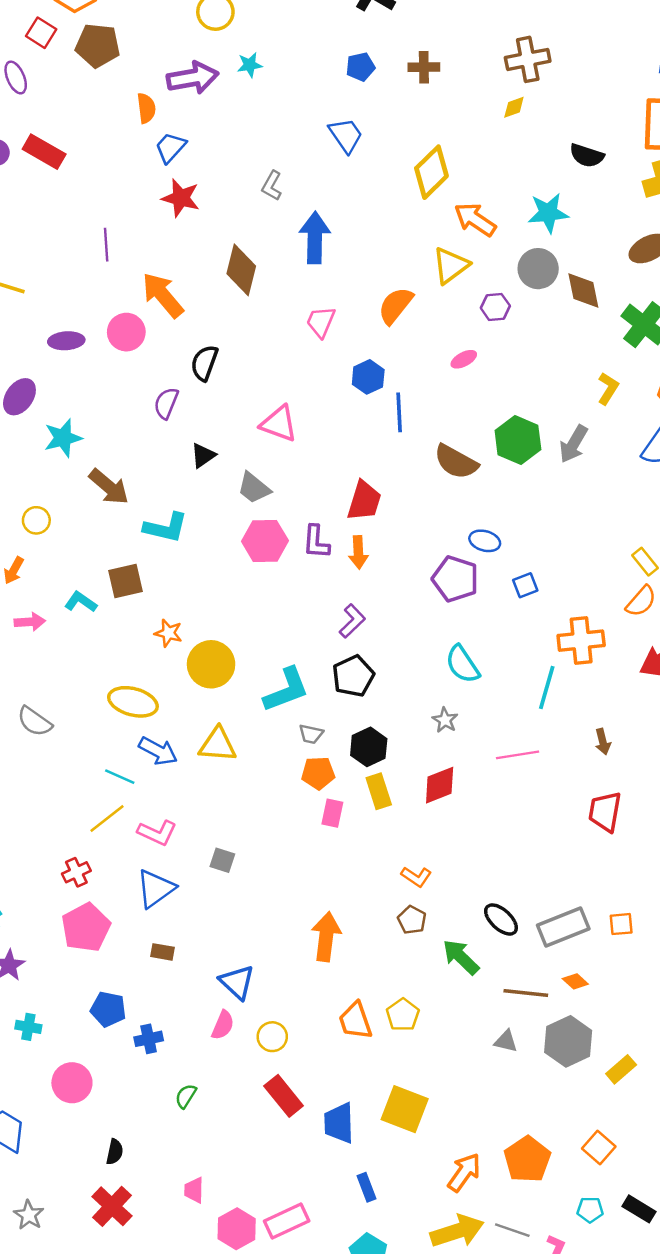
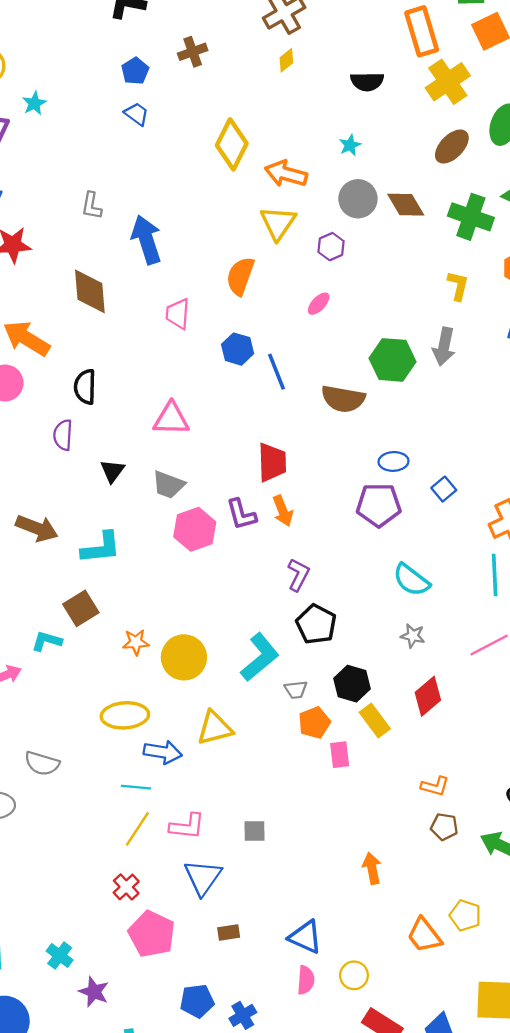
blue trapezoid: (346, 135) -> (137, 114), moved, size x0.7
cyan star: (548, 213) -> (350, 145), size x0.6
orange arrow: (326, 937) -> (372, 868), size x0.7

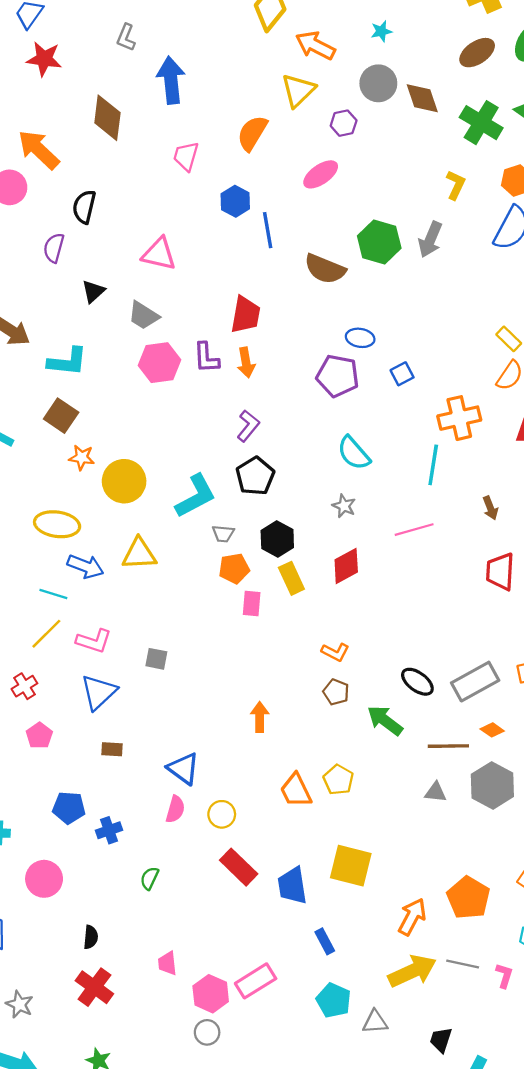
pink ellipse: (319, 304) -> (321, 174), size x1.5
brown square: (81, 608) -> (61, 416), moved, turned -36
pink pentagon: (152, 934) -> (39, 736), size x0.6

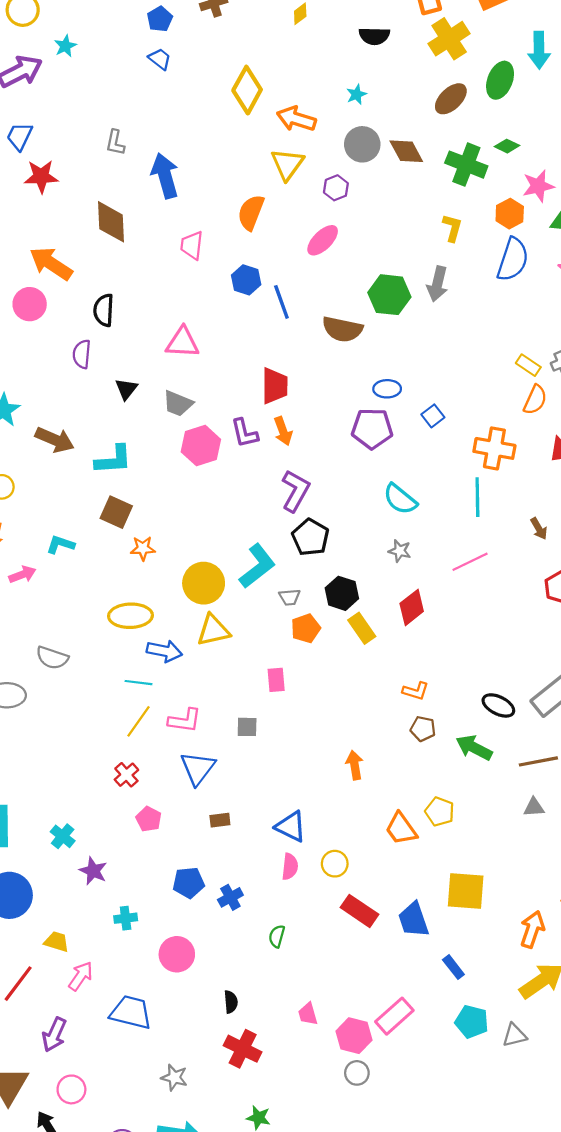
orange cross: (459, 418) -> (494, 448), turned 33
purple L-shape: (248, 426) -> (295, 491), size x1.4
yellow circle: (124, 481) -> (204, 583), moved
pink rectangle: (252, 603) -> (276, 680), moved

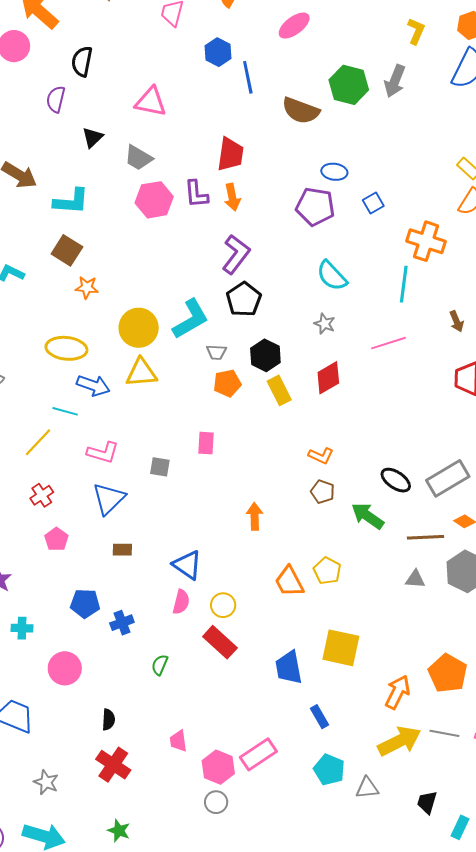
pink rectangle: (276, 680) -> (206, 443), moved
yellow line: (138, 721) -> (38, 442), moved
red rectangle: (359, 911) -> (220, 642), moved

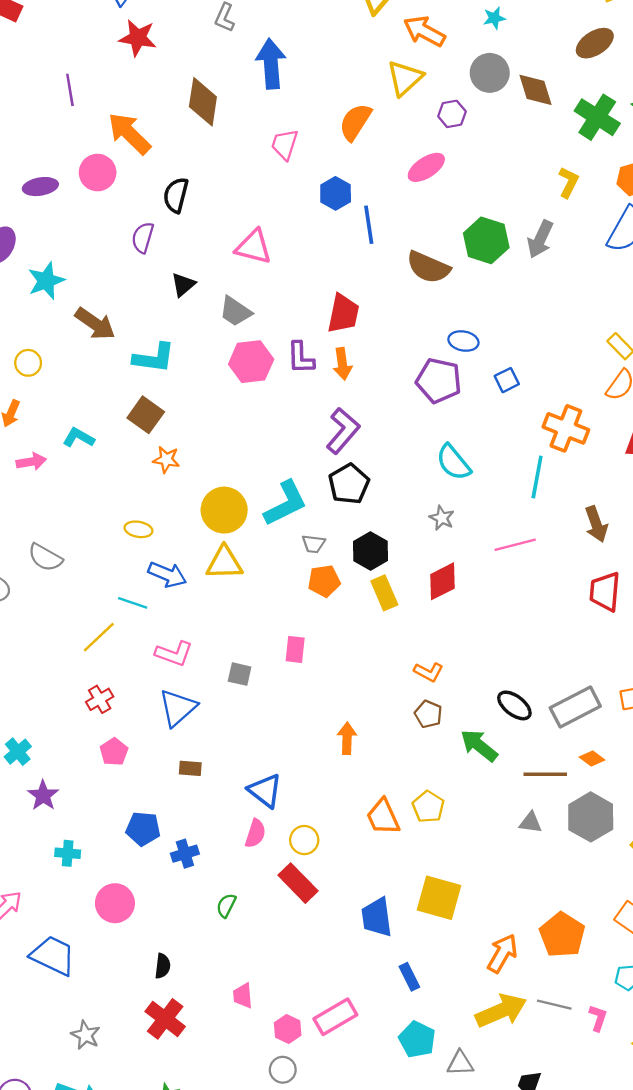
brown arrow: (457, 321) -> (596, 524), size x1.4
yellow ellipse: (66, 348) -> (138, 529), size x0.6
pink hexagon: (218, 767) -> (288, 1029), size x0.7

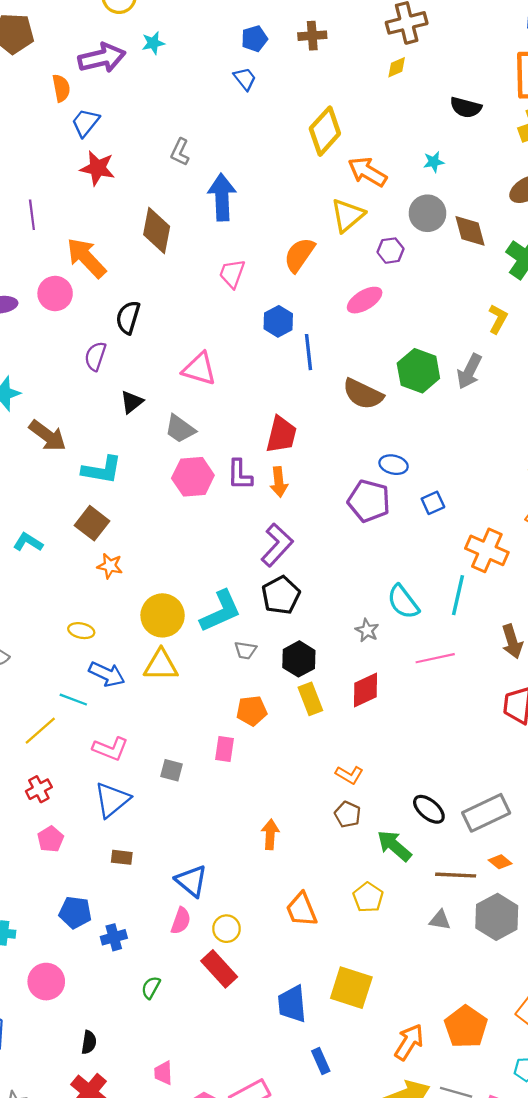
cyan semicircle: (453, 462) -> (403, 602), moved
orange pentagon: (324, 581) -> (252, 711), moved
yellow pentagon: (428, 807) -> (368, 897), moved

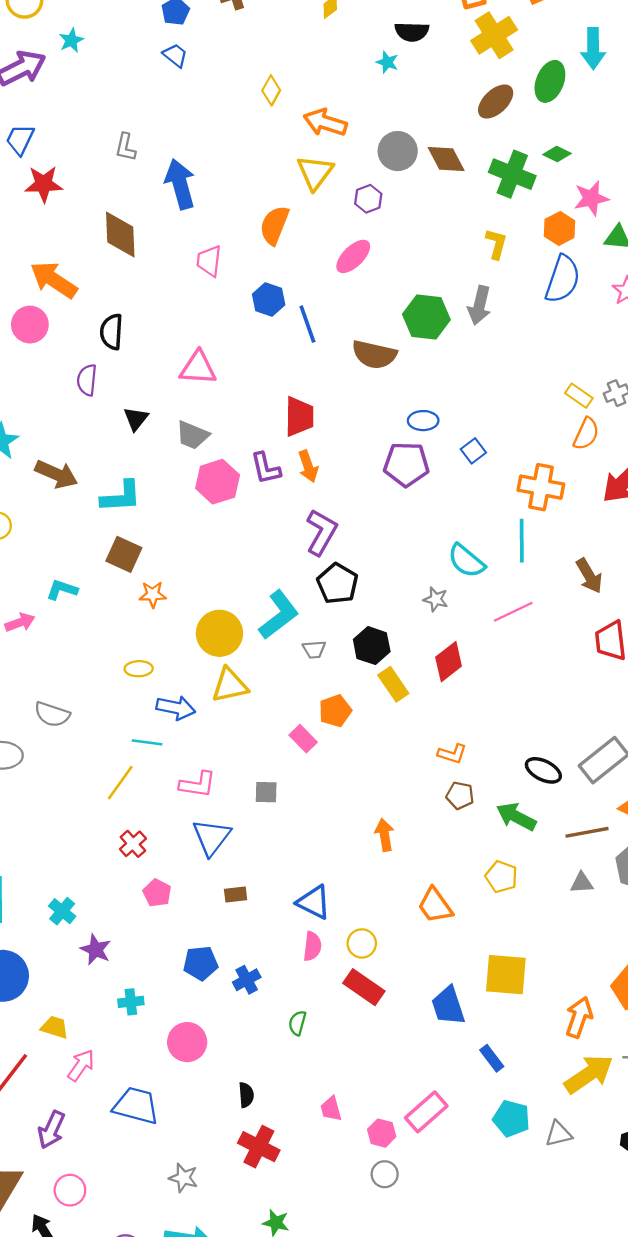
yellow diamond: (325, 131) -> (271, 90), size x0.6
cyan star: (434, 162) -> (387, 62), moved, turned -30
pink rectangle: (224, 749) -> (303, 739), moved, turned -40

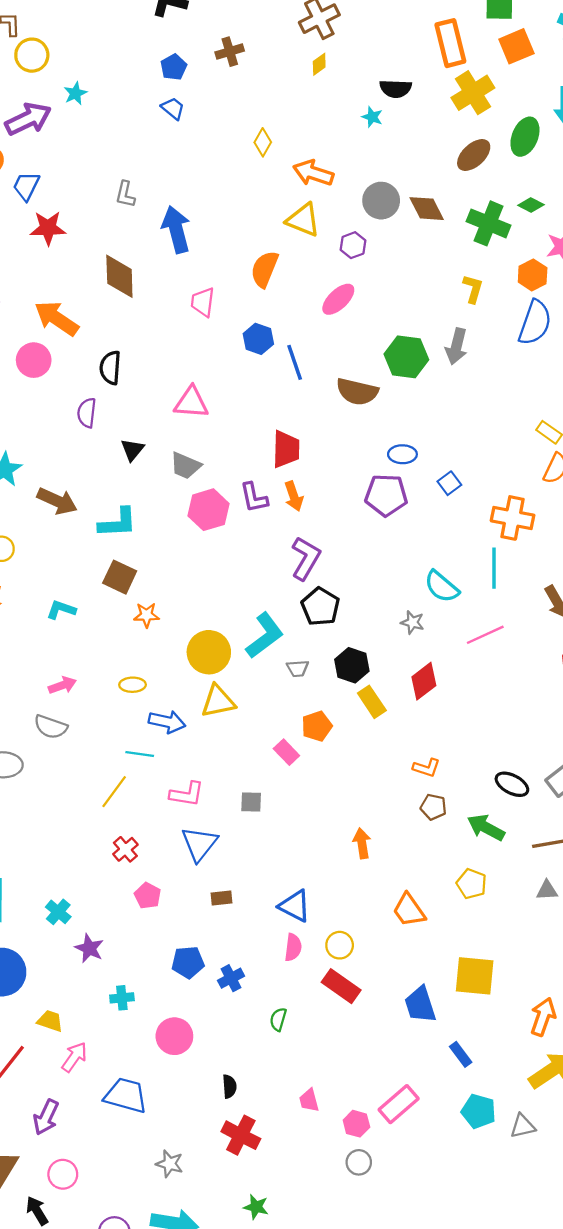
yellow triangle: (315, 172) -> (303, 220), turned -45
pink arrow: (20, 622) -> (62, 685), moved

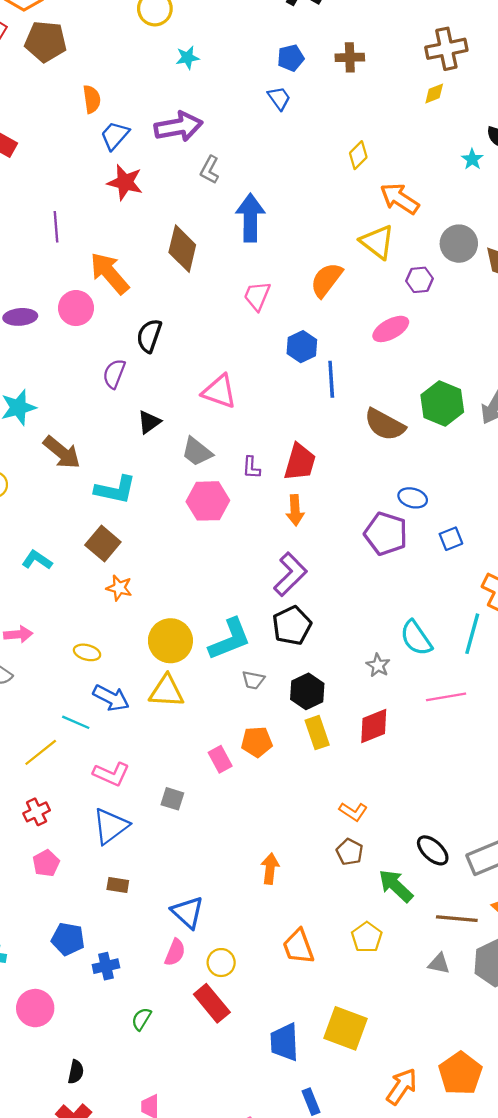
purple arrow: (28, 119) -> (179, 127), moved
purple L-shape: (254, 498) -> (251, 468), moved, size x0.7

